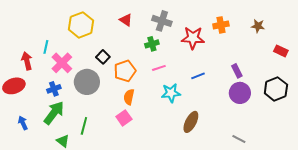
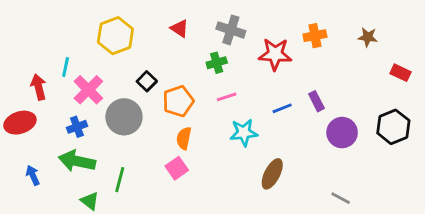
purple rectangle: (237, 71) -> (316, 101), moved
green arrow: (54, 113) -> (77, 161), turned -115

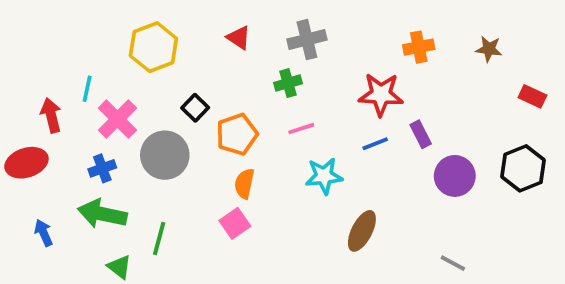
gray cross: (231, 30) -> (307, 40), turned -32
red star: (275, 54) -> (381, 94), moved

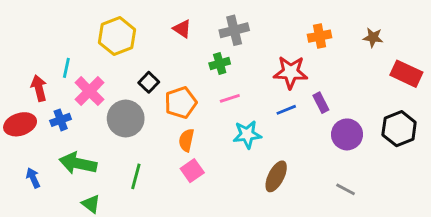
red rectangle: (532, 96) -> (406, 74), size x1.5
blue cross: (102, 168) -> (61, 120), moved
pink square: (235, 223) -> (192, 171), moved
green line: (159, 238) -> (136, 176), moved
gray line: (453, 263) -> (346, 189), moved

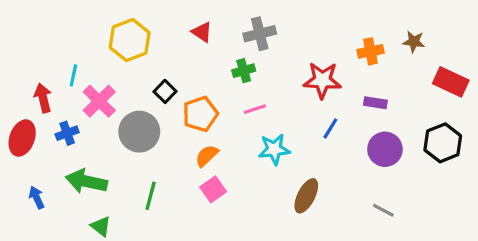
orange cross: (320, 36) -> (370, 51), moved
purple rectangle: (321, 103) -> (375, 103), moved, turned -54
blue line: (286, 110) -> (330, 128), moved, turned -36
red ellipse: (20, 124) -> (22, 138), turned -52
orange semicircle: (186, 140) -> (207, 156), turned 35

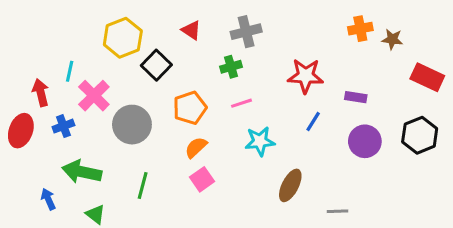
orange cross: (370, 51) -> (360, 29), moved
black square: (165, 91) -> (156, 65), moved, size x1.4
blue arrow: (37, 197) -> (48, 199), moved
gray line: (383, 210) -> (337, 211), moved, turned -30

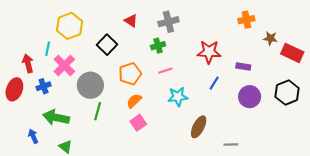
yellow hexagon: (123, 38) -> (70, 26), moved
brown star: (392, 39) -> (270, 38), moved
green line: (143, 185) -> (98, 111), moved

